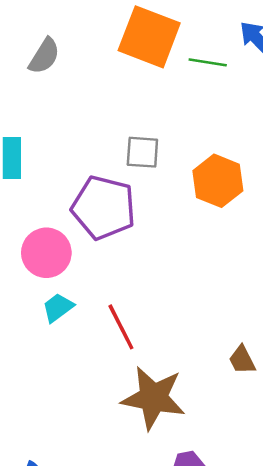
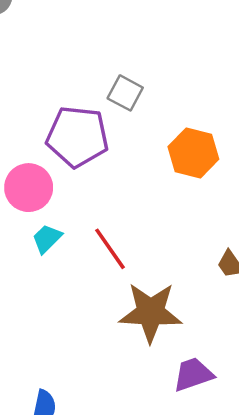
gray square: (142, 152) -> (125, 93), moved, turned 32
orange hexagon: (218, 181) -> (193, 153), moved

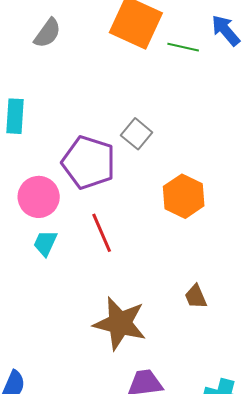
cyan trapezoid: (47, 239) -> (45, 243), turned -32
red line: (110, 249) -> (102, 233), moved

